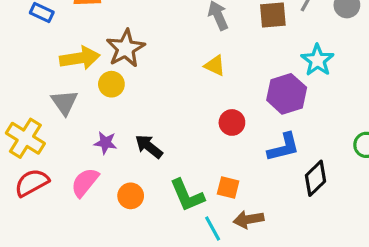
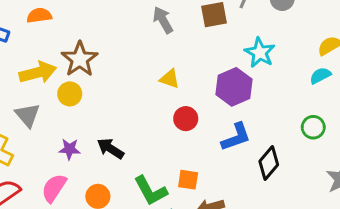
yellow triangle: (215, 66) -> (170, 79), moved

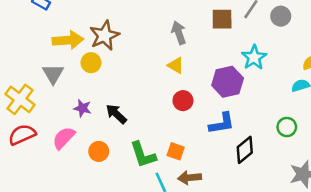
gray arrow: (163, 20) -> (179, 33), moved

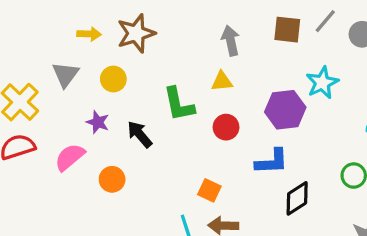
yellow arrow: (68, 40) -> (89, 34), size x0.6
yellow circle: (91, 63) -> (113, 79), moved
yellow triangle: (176, 65) -> (222, 81), turned -42
green L-shape: (143, 155) -> (179, 104), moved

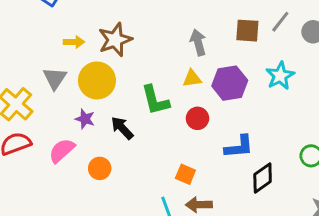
yellow circle: (113, 79) -> (97, 80), size x1.6
purple hexagon: (285, 110) -> (230, 83), moved

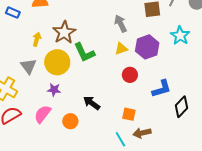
yellow arrow: (74, 42) -> (37, 39), turned -64
green L-shape: (155, 100) -> (84, 52), moved
black arrow: (122, 128) -> (92, 103), moved

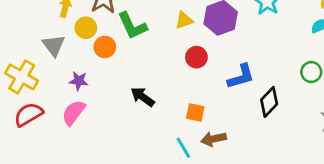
yellow circle: (57, 62) -> (86, 28), moved, size x0.6
purple star: (54, 90) -> (79, 81), moved
orange circle: (70, 121) -> (105, 47), moved

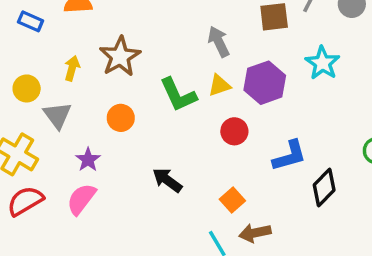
green L-shape: (132, 26) -> (178, 95), moved
yellow circle: (86, 28) -> (27, 88), moved
purple star: (79, 81) -> (88, 160), turned 30
orange square: (195, 113) -> (232, 200), turned 36

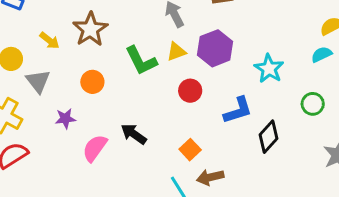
cyan star: (322, 63) -> (269, 69), moved
yellow arrow: (72, 68) -> (49, 40), turned 114
purple star: (88, 160) -> (65, 119), turned 30
pink semicircle: (81, 199) -> (95, 148), moved

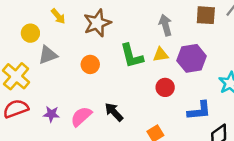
yellow arrow: (49, 40) -> (58, 16), moved
gray triangle: (38, 81) -> (48, 55), turned 36
purple star: (65, 119) -> (51, 114), moved

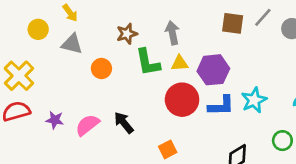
brown star: (97, 23) -> (127, 34), moved, size x0.7
gray arrow: (165, 25) -> (172, 33), moved
gray triangle: (48, 55) -> (72, 44), moved, turned 30
red circle: (165, 87) -> (182, 100), size x1.6
blue L-shape: (199, 111) -> (221, 106), moved

